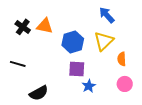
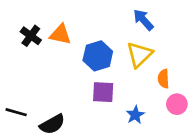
black line: (18, 64) -> (16, 112), moved
pink circle: (125, 84) -> (177, 104), moved
blue star: (89, 86) -> (135, 115), moved

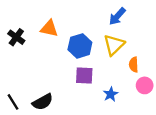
blue arrow: (143, 20) -> (117, 16), turned -96
black cross: (31, 36) -> (16, 37), moved
black line: (16, 112) -> (13, 102), moved, turned 42

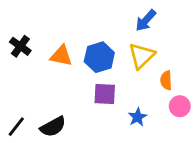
orange triangle: (49, 28) -> (61, 56), moved
black line: (13, 102) -> (16, 127), turned 70

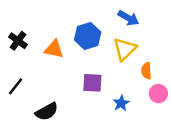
blue arrow: (146, 20) -> (128, 18), turned -102
blue hexagon: (99, 57) -> (88, 36), moved
black line: (16, 127) -> (16, 86), moved

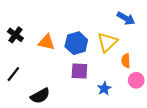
blue arrow: (128, 18) -> (126, 18), moved
blue hexagon: (88, 36) -> (76, 43), moved

